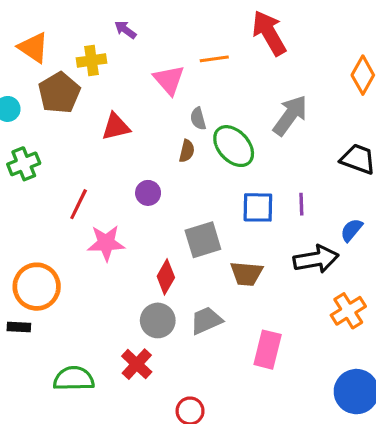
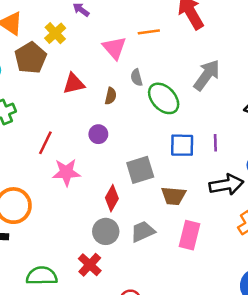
yellow cross: (92, 60) -> (55, 33), turned -35
brown semicircle: (187, 151) -> (111, 96), moved
pink rectangle: (268, 350) -> (189, 235), moved

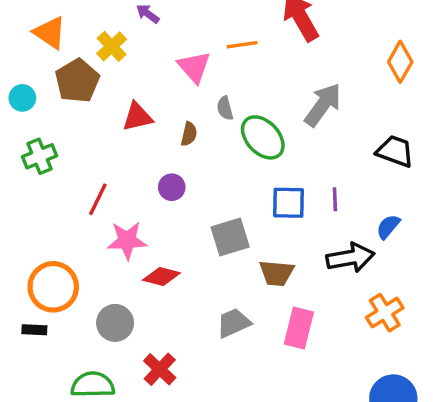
red diamond: (112, 198) -> (161, 277), moved, turned 75
gray circle: (106, 231) -> (115, 323), moved

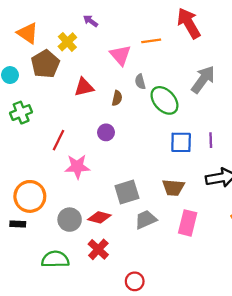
gray square: (230, 237) -> (127, 192), moved
red diamond: (161, 277) -> (99, 217), moved

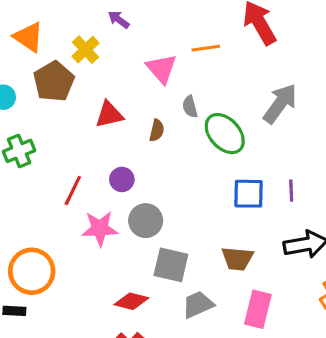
purple circle: (106, 132) -> (122, 179), moved
gray square: (127, 192) -> (171, 265), turned 30
gray circle: (70, 220) -> (146, 221), moved

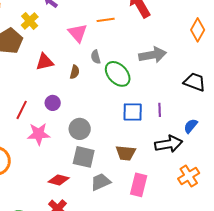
gray arrow: (280, 103) -> (153, 55), turned 44
gray circle: (146, 221) -> (80, 129), moved

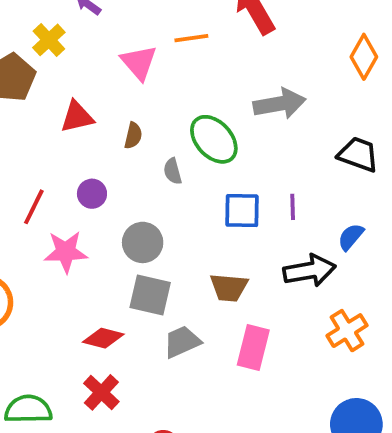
gray semicircle: (96, 57) -> (173, 171), moved

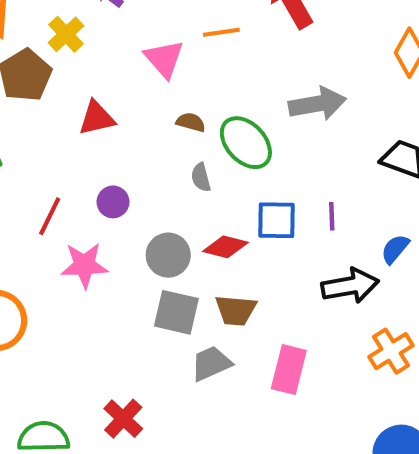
brown semicircle: (133, 136) -> (191, 122), moved, turned -88
brown trapezoid: (229, 287) -> (236, 310), moved
red diamond: (103, 338) -> (225, 247), moved

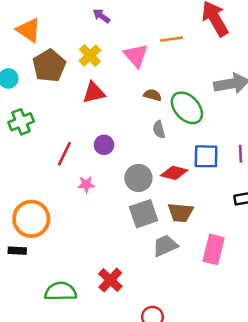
yellow cross: (66, 34) -> (90, 56), moved
pink star: (84, 265) -> (86, 184), size x0.6
gray square: (176, 312) -> (144, 214), turned -32

